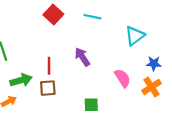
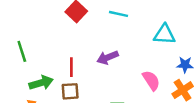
cyan triangle: (135, 36) -> (164, 34), turned 40
purple arrow: (82, 57) -> (108, 57), turned -78

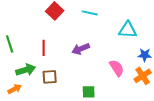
red line: (71, 67) -> (44, 48), moved

